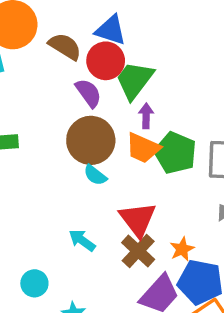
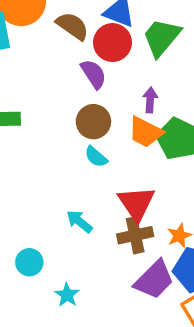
green trapezoid: (135, 80) -> (162, 37), moved
brown circle: (91, 140) -> (93, 122), size x0.7
brown cross: (138, 251) -> (135, 235), turned 32

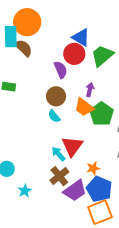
brown semicircle: (72, 26) -> (24, 48), moved
cyan arrow: (79, 222) -> (58, 154), moved
brown cross: (135, 235) -> (59, 176), moved, turned -36

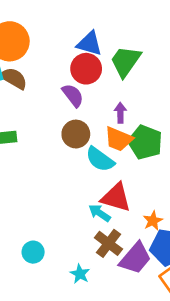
cyan semicircle: (54, 116) -> (100, 159), moved, size x1.5
red triangle: (72, 146) -> (116, 197), turned -35
cyan star: (25, 191) -> (80, 274), moved

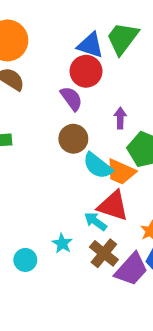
green trapezoid: (126, 61) -> (122, 38), moved
orange trapezoid: (119, 139) -> (121, 172), moved
cyan star: (80, 274) -> (62, 243), moved

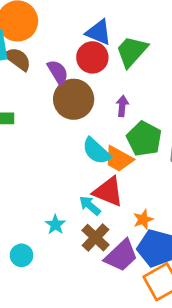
green trapezoid: (122, 38) -> (132, 51), moved
purple semicircle: (71, 99) -> (58, 72), moved
brown circle: (73, 139) -> (74, 99), moved, size x1.4
cyan circle: (25, 260) -> (22, 255), moved

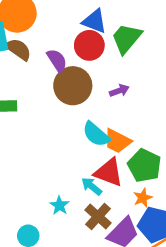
purple arrow: (122, 106) -> (119, 91), turned 66
green pentagon: (144, 139) -> (144, 166), moved

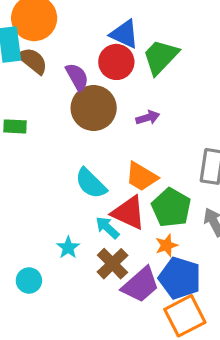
cyan semicircle: (96, 134) -> (91, 183), moved

